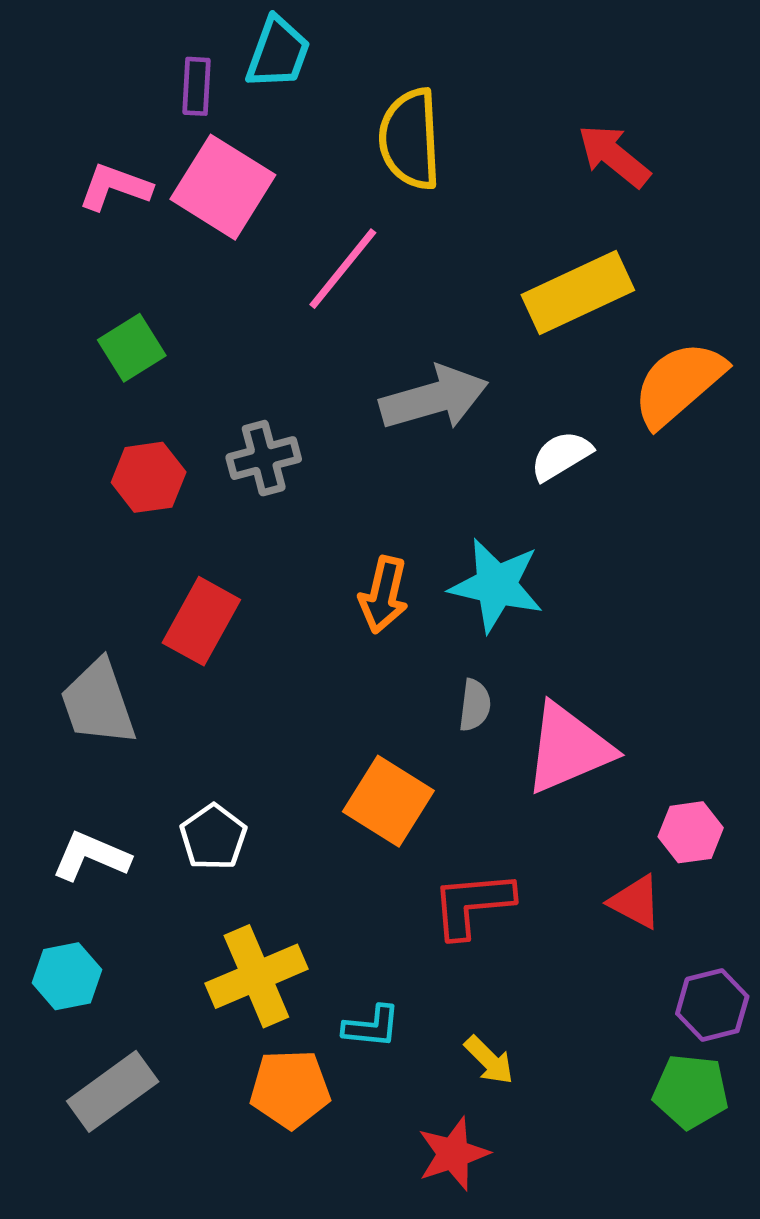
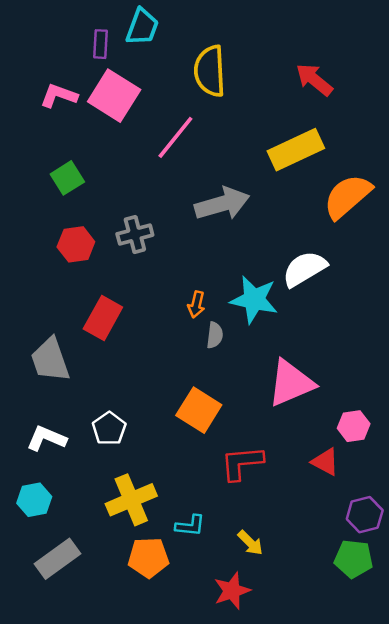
white semicircle: (561, 456) -> (304, 269), moved, size x1.4
orange arrow: (384, 595) -> (196, 304), size x0.7
gray semicircle: (475, 705) -> (215, 335), moved

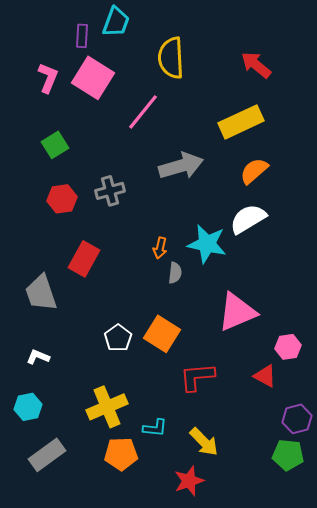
pink L-shape: (59, 96) -> (48, 78), turned 92
orange semicircle: (347, 196) -> (254, 171), moved, size x0.7
white pentagon: (109, 429) -> (118, 338), moved
white L-shape: (46, 438) -> (38, 357), size x0.7
yellow arrow: (250, 543) -> (204, 442), size x1.4

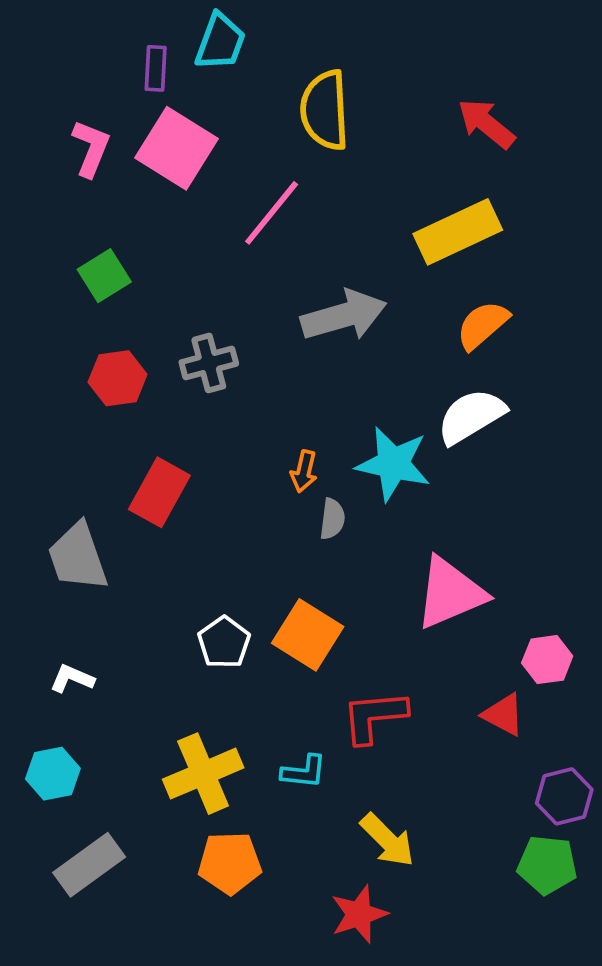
cyan L-shape: (155, 428) -> (304, 772), moved

